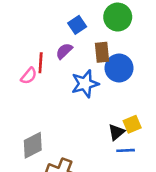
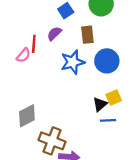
blue circle: (119, 68) -> (107, 61), moved

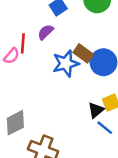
brown rectangle: (87, 35) -> (83, 53), moved, turned -48
blue line: (108, 120) -> (105, 128), turned 42

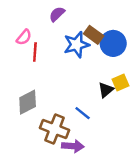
red line: (23, 43) -> (35, 52), moved
blue line: (105, 128) -> (83, 113), moved

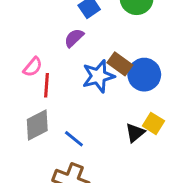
yellow square: (121, 83) -> (153, 123), turned -35
gray diamond: (28, 102) -> (37, 125), moved
blue line: (83, 113) -> (74, 139), moved

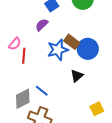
yellow square: (153, 123) -> (97, 109), moved, turned 32
gray diamond: (37, 125) -> (23, 99), moved
black triangle: (135, 133) -> (77, 76), moved

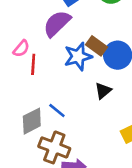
purple semicircle: (42, 25) -> (57, 23), size x1.6

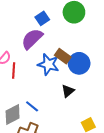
blue star: (78, 56) -> (48, 64), turned 30

